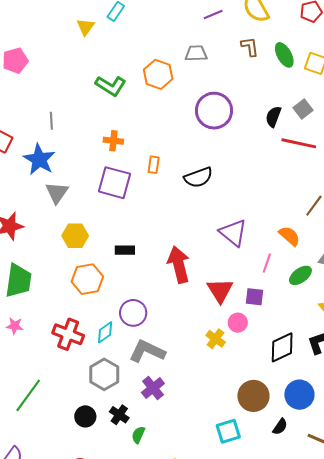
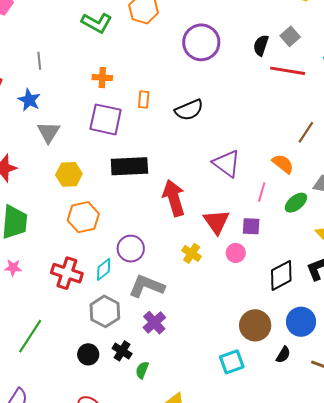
blue star: (39, 159) -> (29, 100), size x0.7
black rectangle: (125, 250) -> (129, 166), moved, size x1.8
yellow cross: (216, 339) -> (192, 253), moved

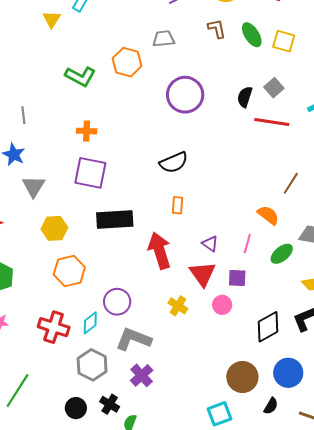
orange rectangle: (144, 99) -> (178, 205), moved
purple triangle: (227, 163) -> (210, 244), moved, size x0.6

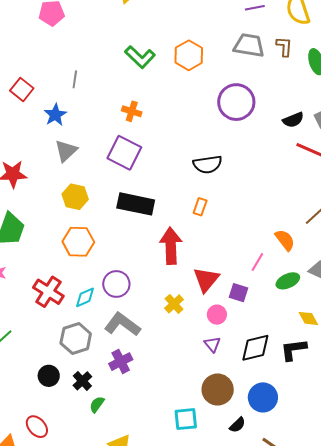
gray trapezoid: (164, 39) -> (249, 45), moved, size x1.4
black semicircle: (245, 97) -> (293, 120), turned -145
purple triangle: (210, 244) -> (212, 344), moved

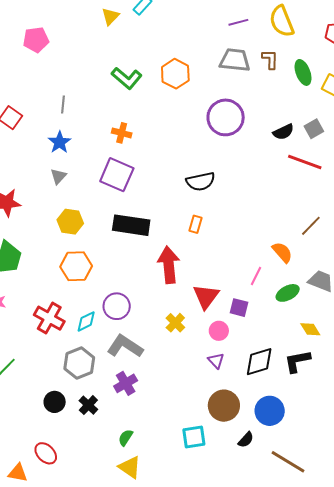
blue star: (55, 115) -> (60, 142), moved
gray triangle: (66, 151) -> (58, 176), size x0.7
green semicircle: (97, 404) -> (126, 438), moved

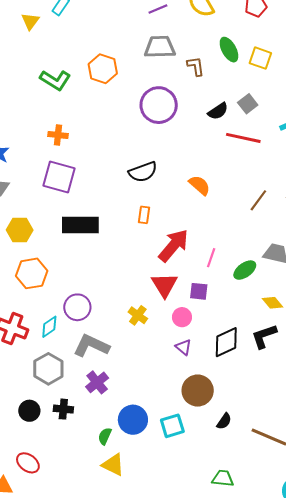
brown L-shape: (270, 59) -> (196, 66), moved
orange semicircle: (282, 252) -> (200, 185), moved
red arrow: (169, 265) -> (173, 246), moved, turned 54
black cross: (88, 405) -> (63, 409), turned -30
blue circle: (270, 411) -> (133, 420), moved

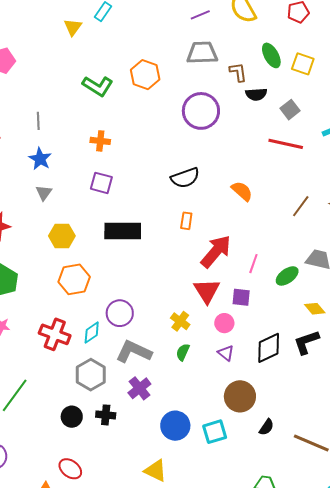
black semicircle: (218, 111) -> (256, 94), moved, turned 30
purple square: (59, 177) -> (101, 183), size x0.7
green semicircle: (105, 436) -> (183, 352), moved

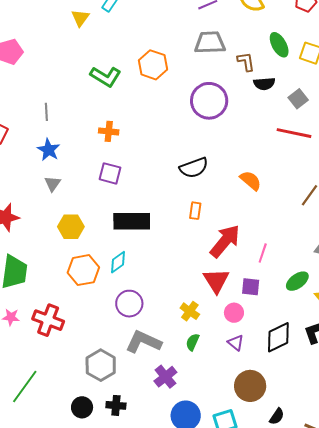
green ellipse: (287, 276) -> (297, 281), moved
cyan diamond: (92, 333) -> (118, 262), moved
red cross: (55, 334) -> (48, 320), moved
purple cross: (139, 388) -> (165, 377), moved

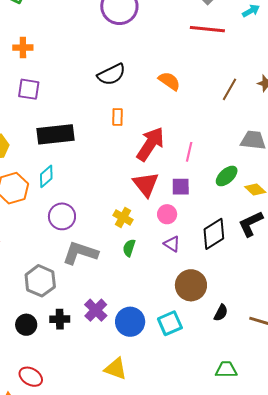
purple cross: (165, 377) -> (96, 310), moved

